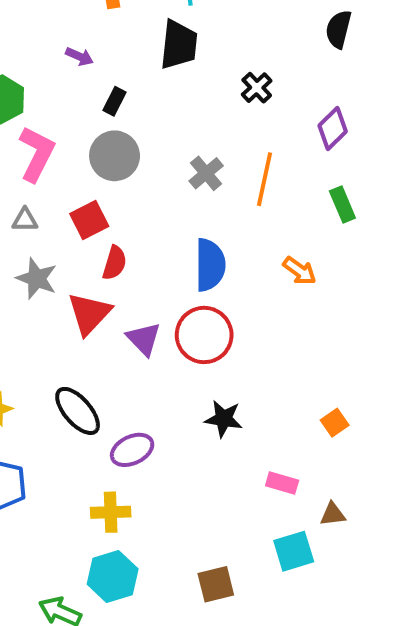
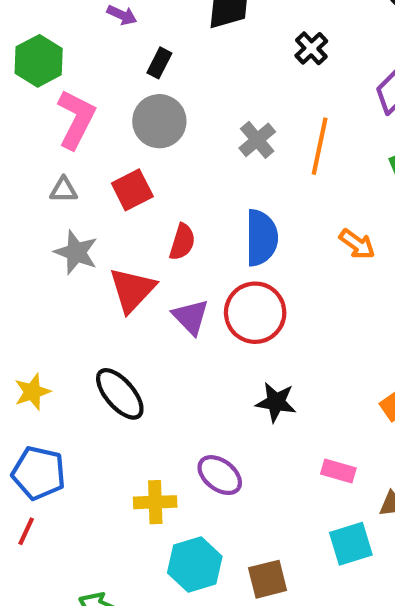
red semicircle: (115, 263) -> (182, 242), moved
purple ellipse: (132, 450) -> (220, 475), moved, turned 63
cyan hexagon: (113, 576) -> (195, 565), moved

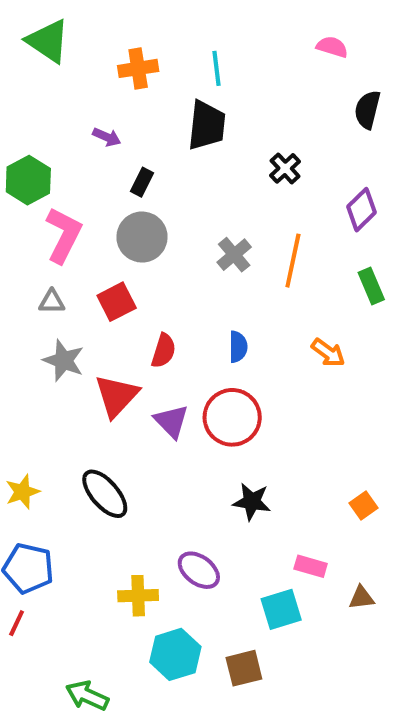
blue semicircle: (261, 238) -> (238, 347), size x0.6
cyan square: (351, 544) -> (281, 609), moved

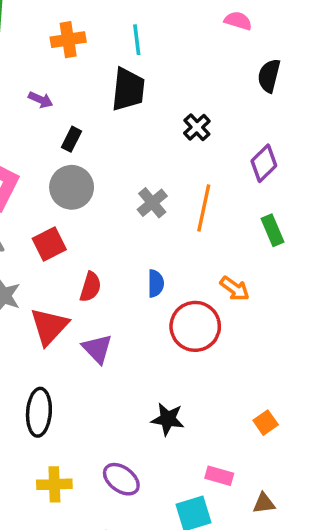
red circle: (232, 417) -> (195, 326), moved
black ellipse: (105, 494) -> (39, 412), turned 45
yellow cross: (138, 596) -> (54, 484), moved

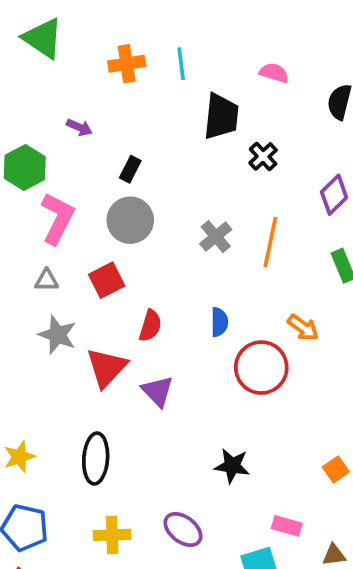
pink semicircle: (238, 21) -> (274, 73), moved
cyan line: (137, 40) -> (181, 64), moved
black trapezoid: (128, 89) -> (221, 116), moved
purple arrow: (41, 100) -> (79, 127), moved

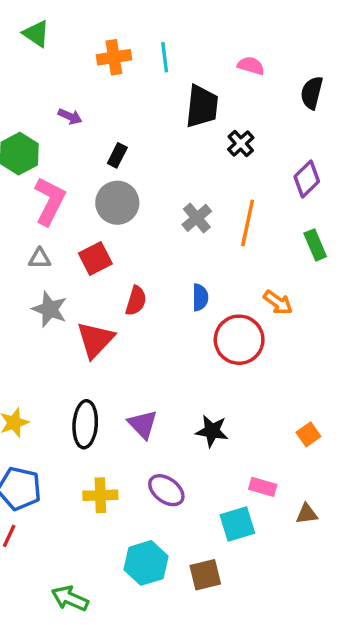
green triangle: (43, 38) -> (36, 34), size x0.7
purple triangle: (158, 391) -> (143, 424), moved

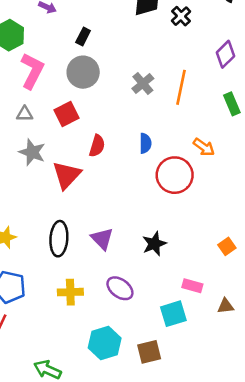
black cross: (241, 143) -> (181, 16), moved
black star: (212, 431) -> (154, 244), turned -30

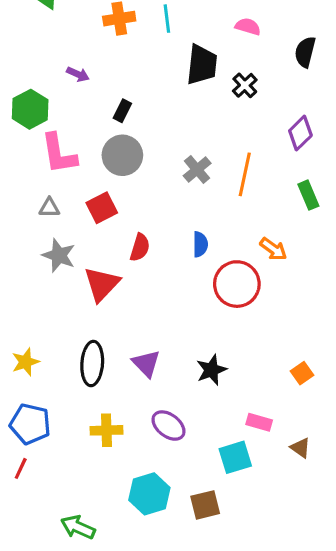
pink L-shape: (32, 71) -> (59, 154), turned 144
brown triangle: (226, 306) -> (300, 448), turned 42

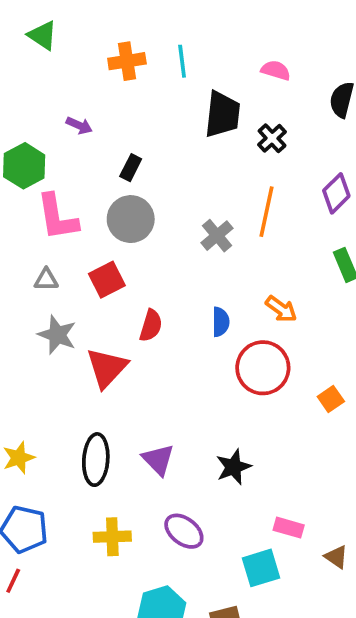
orange line: (245, 174) -> (267, 212), moved
orange arrow: (273, 249) -> (281, 309), moved
orange square: (302, 373) -> (331, 399), moved

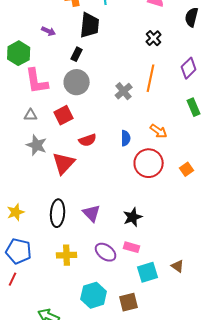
black trapezoid: (222, 114) -> (90, 25), moved
red semicircle: (151, 326) -> (88, 140), turned 54
orange square: (331, 399) -> (187, 169), moved
pink rectangle: (289, 528) -> (132, 247), moved
brown triangle: (336, 557) -> (178, 266), moved

